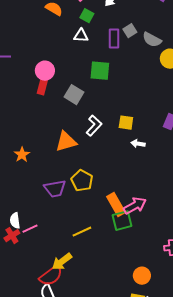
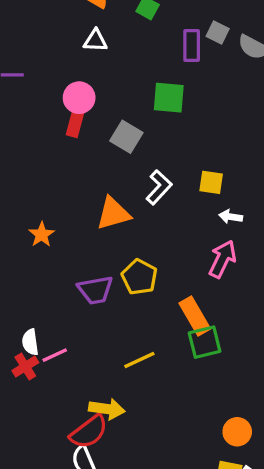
gray square: (130, 31) -> (218, 32), turned -32
white triangle: (81, 36) -> (95, 41), moved
pink arrow: (135, 206) -> (223, 259), moved, turned -35
yellow arrow: (62, 262) -> (107, 409), turned -135

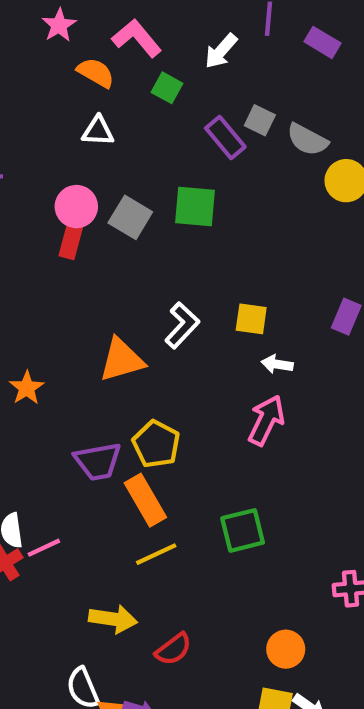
purple rectangle: (192, 46) -> (225, 137), turned -40
gray square: (126, 137) -> (130, 217), moved
orange rectangle: (195, 316) -> (145, 500), moved
red semicircle: (89, 432) -> (173, 649), moved, size x0.7

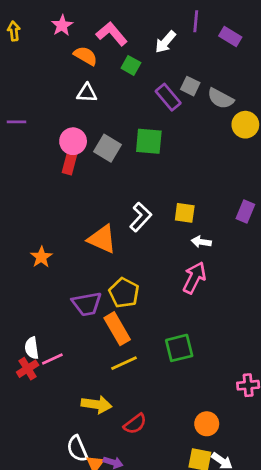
orange triangle: (122, 360) -> (102, 239), turned 40

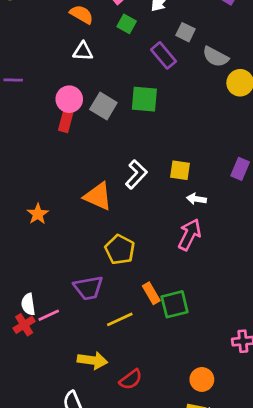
gray square: (190, 86) -> (185, 32), moved
purple trapezoid: (87, 304) -> (88, 288), moved
orange rectangle: (117, 329) -> (151, 293), moved, size x0.7

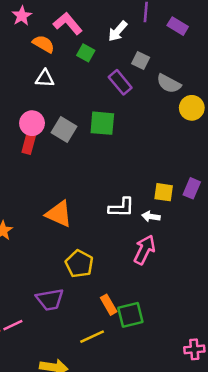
yellow square: (180, 170) -> (164, 192), moved
white L-shape: (136, 174) -> (121, 208), moved, turned 48
yellow line: (120, 319) -> (92, 337), moved

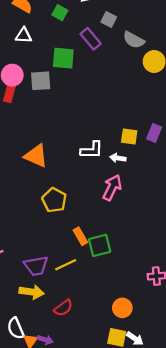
green square: (102, 123) -> (63, 58), moved
gray square: (64, 130) -> (41, 81), turned -35
purple trapezoid: (50, 300) -> (36, 266), moved

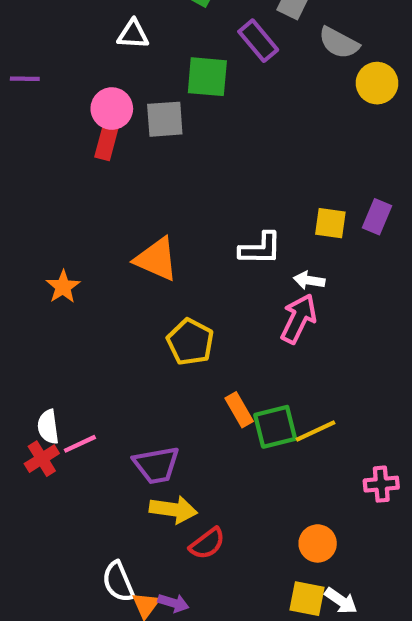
white arrow: (118, 158) -> (309, 280), moved
yellow line: (66, 265) -> (315, 431), moved
yellow arrow: (32, 292) -> (173, 510), moved

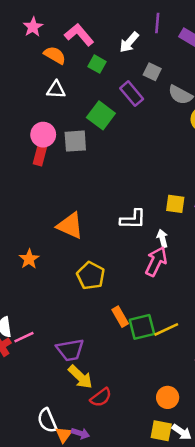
green square: (207, 77) -> (101, 115), turned 32
white arrow: (309, 280) -> (162, 238), turned 66
orange star: (63, 287) -> (29, 259), moved
yellow arrow: (173, 510) -> (80, 377), turned 36

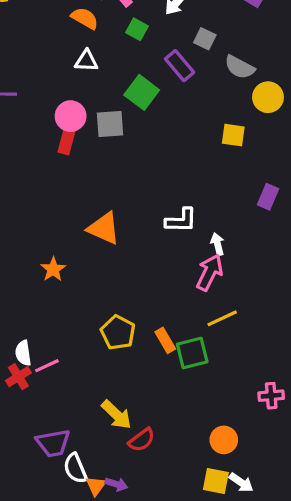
yellow square: (175, 204) -> (233, 135), moved
yellow pentagon: (91, 276) -> (118, 332), moved
yellow line: (166, 329) -> (222, 318), moved
purple trapezoid: (70, 350) -> (53, 443), moved

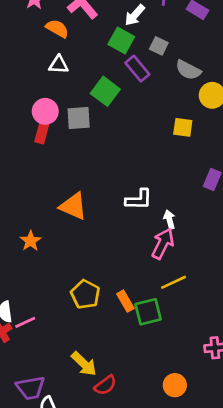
green square: (137, 29) -> (121, 41), moved, size x1.4

